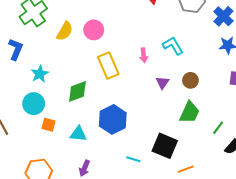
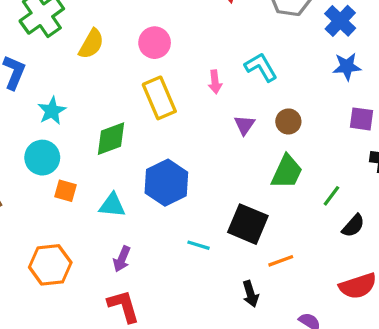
pink circle: (94, 30) -> (155, 43), moved

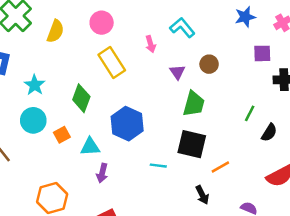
green diamond: (111, 139) -> (81, 98), turned -40
green trapezoid: (287, 172) -> (194, 104), moved
orange square: (66, 191) -> (62, 135), moved, turned -35
purple arrow: (122, 259) -> (102, 173), moved

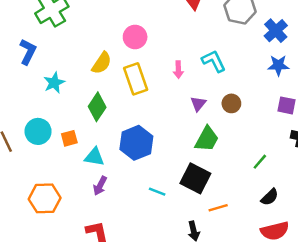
yellow semicircle: (55, 31) -> (102, 63), moved
cyan circle: (33, 120) -> (38, 131), moved
black semicircle: (269, 133) -> (270, 197), moved

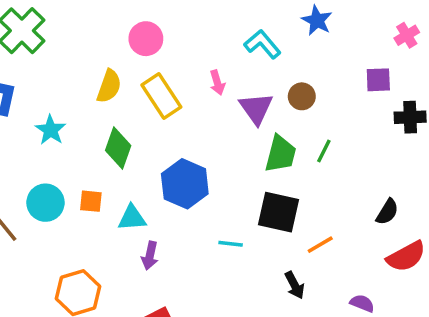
blue star: (278, 65) -> (317, 20), moved, turned -30
pink arrow: (178, 70) -> (217, 83), moved
purple triangle: (198, 104) -> (256, 108), size x1.5
orange square: (69, 138) -> (91, 201), turned 35
green line: (260, 162) -> (324, 151), moved

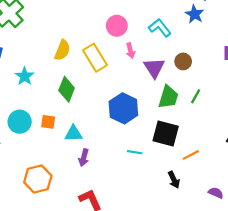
pink circle: (146, 39) -> (117, 26), moved
blue hexagon: (185, 184) -> (123, 108), moved

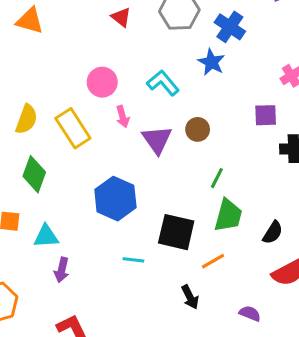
green trapezoid: (168, 97) -> (228, 215), moved

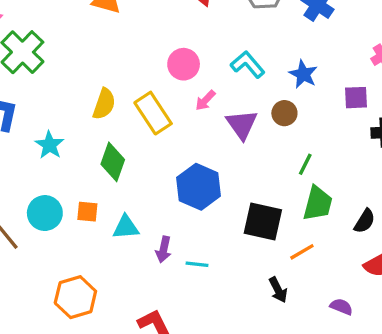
blue star: (211, 62) -> (303, 74), moved
pink arrow: (123, 117) -> (205, 100), turned 60
cyan line: (133, 260) -> (197, 264), moved
purple arrow: (62, 270) -> (164, 249), moved

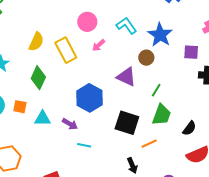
blue star: (303, 74) -> (160, 35), size x1.4
purple triangle: (242, 124) -> (126, 77), moved, turned -35
purple arrow: (164, 249) -> (70, 124), moved, turned -77

